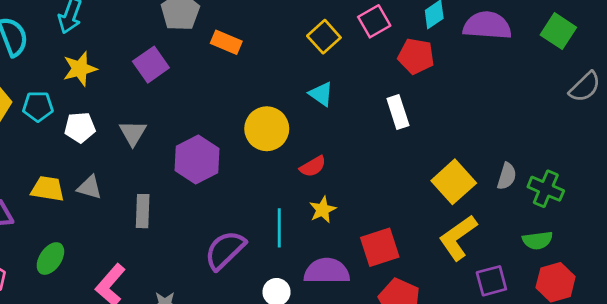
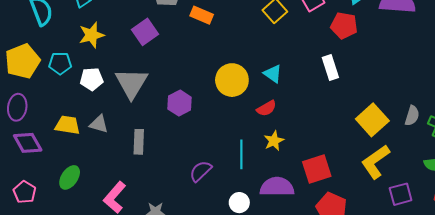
cyan triangle: (321, 94) -> (273, 74), moved
gray triangle: (133, 133) -> (131, 83), size x1.6
purple hexagon: (197, 159) -> (180, 103), size x0.7
purple semicircle: (225, 250) -> (201, 171), size x0.7

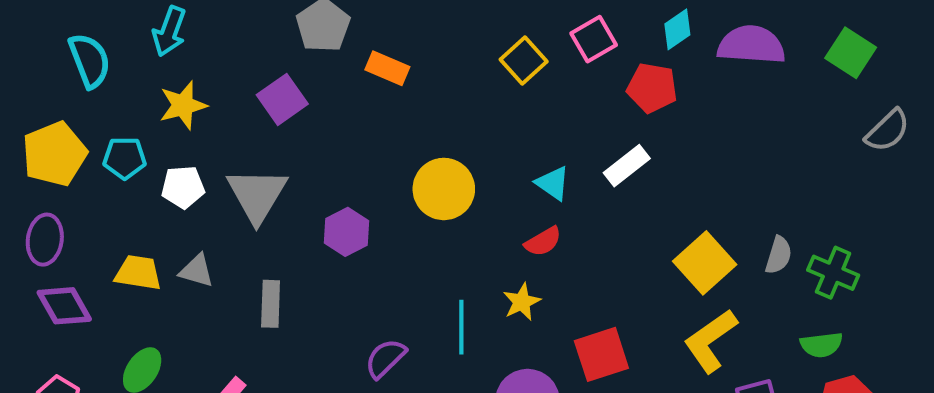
white rectangle: (330, 67) -> (627, 166), turned 70
cyan triangle: (273, 74) -> (553, 183), moved
red semicircle: (267, 108) -> (543, 242), moved

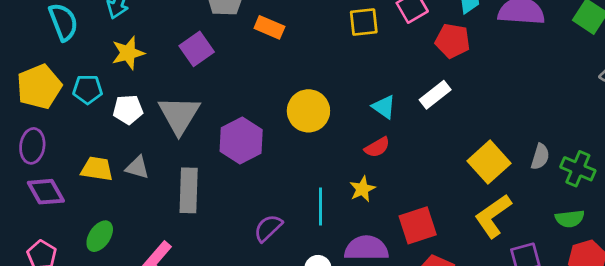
yellow square: (524, 61) -> (364, 22), turned 36
purple hexagon: (346, 232) -> (241, 141), size x1.4
gray rectangle: (271, 304) -> (189, 190), size x1.4

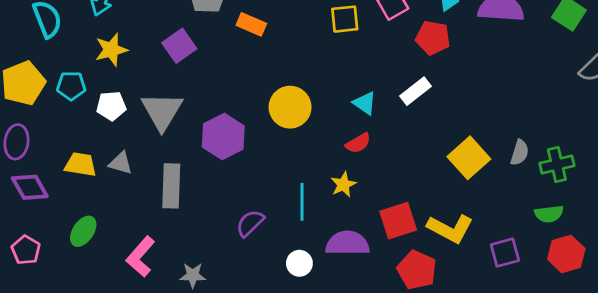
green cross: (578, 169) -> (557, 165), turned -36
yellow L-shape: (493, 216) -> (450, 229), moved, turned -117

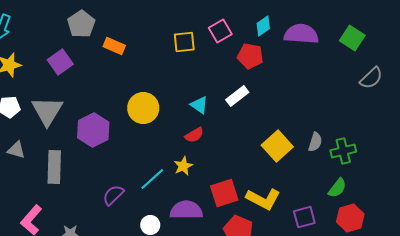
cyan line: (302, 202) -> (152, 179), turned 48
green semicircle: (549, 214) -> (337, 188), turned -45

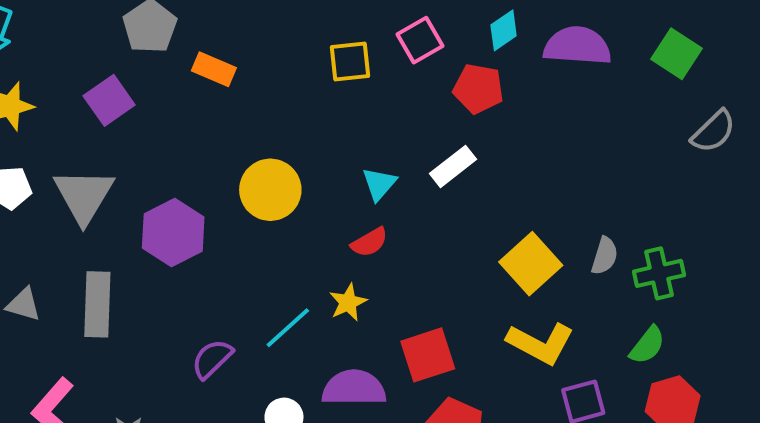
cyan triangle: (199, 105) -> (379, 184), turned 36
gray triangle: (16, 150) -> (24, 304), moved
yellow L-shape: (263, 199) -> (540, 343), moved

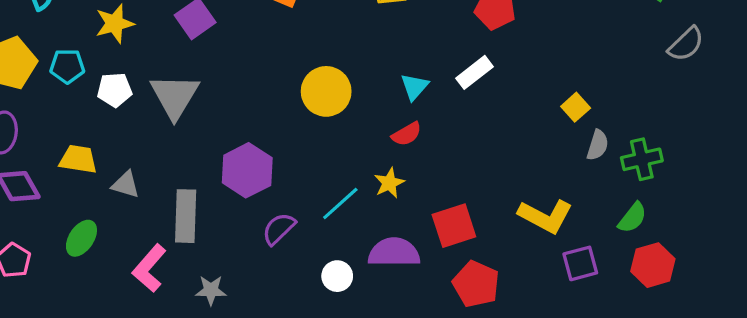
purple hexagon: (173, 233) -> (247, 170), moved
yellow square: (531, 264) -> (576, 107), moved, size x0.6
gray rectangle: (97, 304) -> (186, 216), moved

